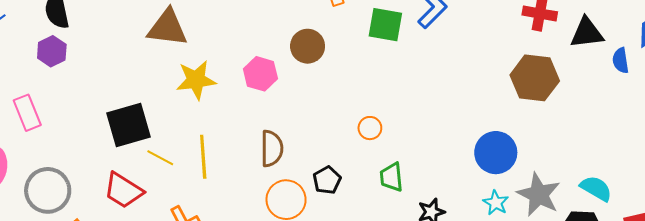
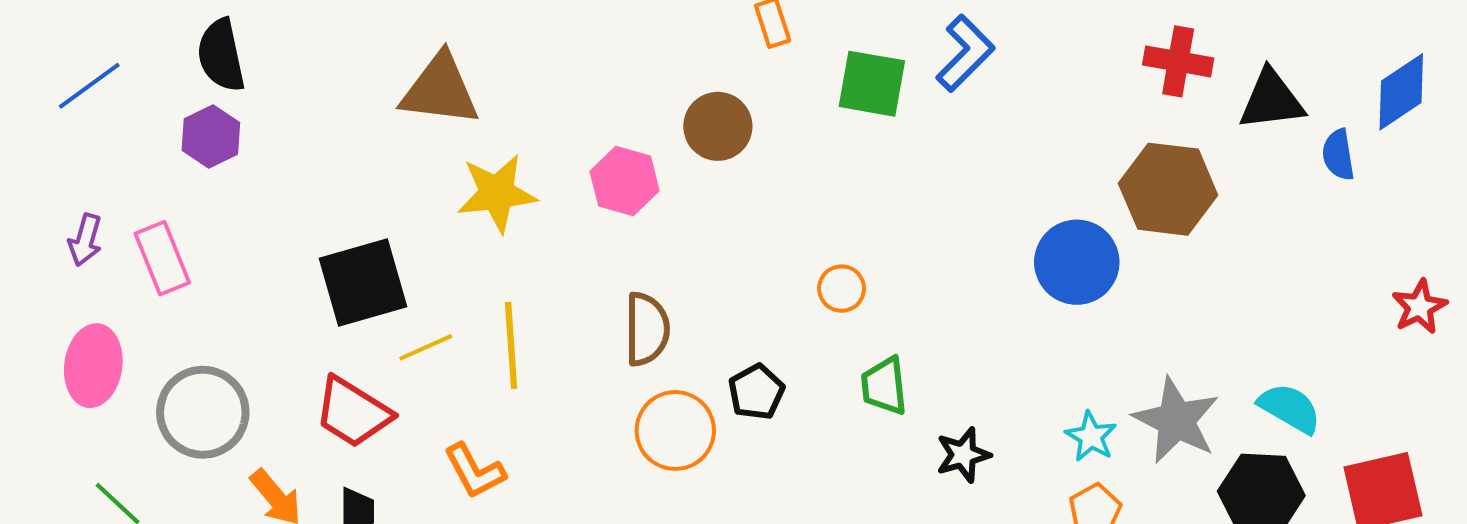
blue circle: (496, 153) -> (1077, 262), moved
yellow line: (160, 158) -> (426, 347), turned -52

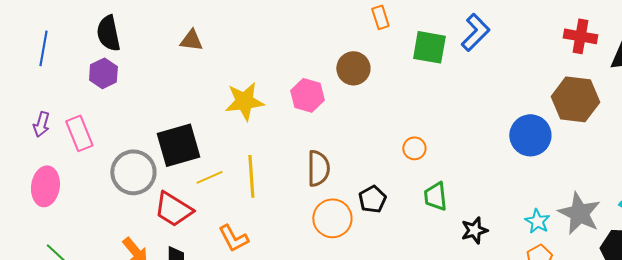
blue line: (89, 86) -> (43, 48), turned -44
brown triangle: (440, 90) -> (191, 40), moved, size x0.6
gray circle: (203, 412) -> (133, 172), moved

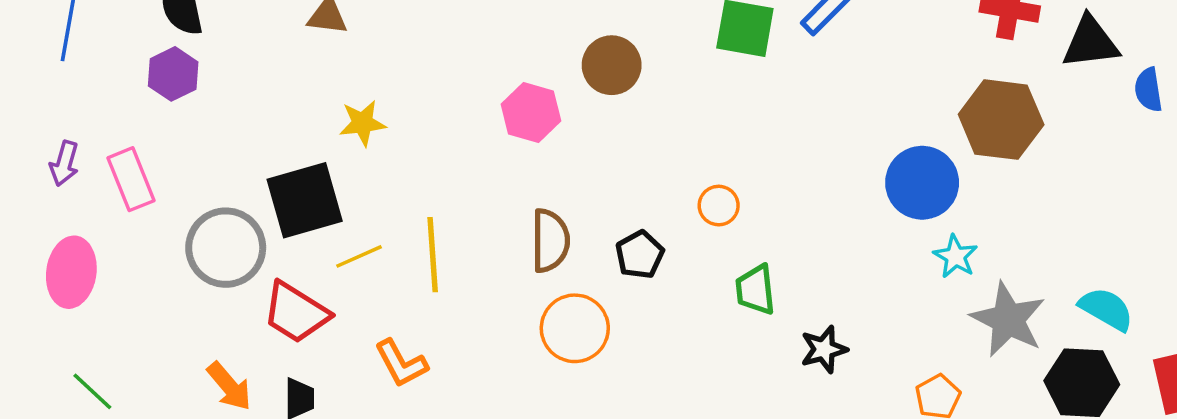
yellow star: (244, 101) -> (363, 123), moved, size x0.7
black pentagon: (372, 199) -> (640, 255), moved
cyan star: (537, 221) -> (955, 256), moved

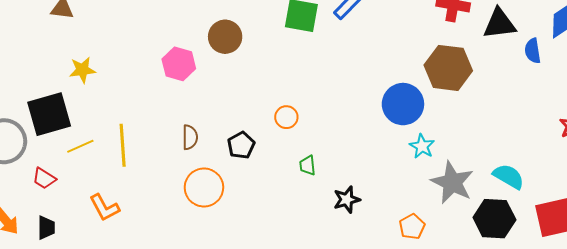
brown semicircle: (550, 241) -> (190, 137), size x0.7
green trapezoid: (755, 290) -> (307, 165), size x0.7
red trapezoid: (296, 313) -> (44, 178), size x0.6

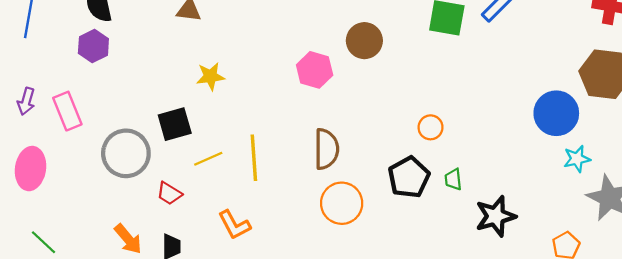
black square: (49, 114) -> (175, 124), size x0.7
brown semicircle: (190, 137) -> (326, 149), size x1.5
black pentagon: (241, 145) -> (409, 177), moved, size x1.4
cyan star: (422, 146) -> (577, 159), turned 30
black star: (347, 200) -> (496, 216), size x1.4

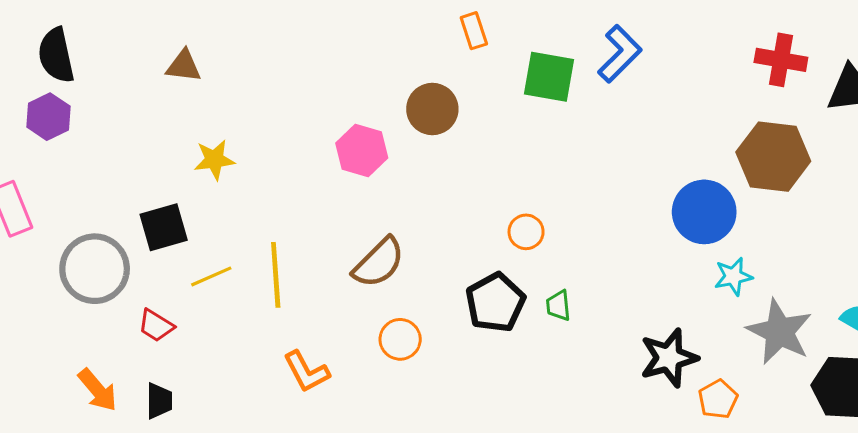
brown semicircle: (326, 149) -> (379, 263), turned 45
orange circle: (342, 203) -> (400, 339), size x0.7
black star: (496, 216) -> (669, 358), moved
orange L-shape: (234, 225) -> (306, 372), moved

